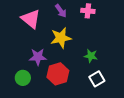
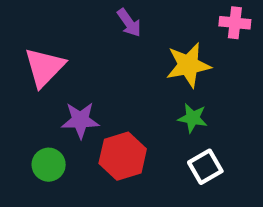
pink cross: (88, 11) -> (235, 23), moved
pink triangle: (31, 19) -> (44, 67), moved, turned 35
yellow star: (61, 38) -> (188, 65), moved

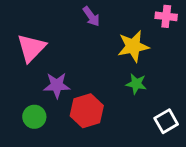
white square: (205, 167) -> (166, 121), moved

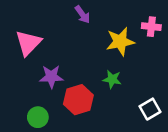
pink cross: (166, 16) -> (151, 27), moved
green star: (136, 84) -> (112, 79), moved
green circle: (34, 117) -> (38, 117), moved

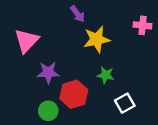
yellow star: (120, 42) -> (97, 39), moved
white square: (150, 109) -> (125, 103), moved
green circle: (38, 117) -> (48, 111), moved

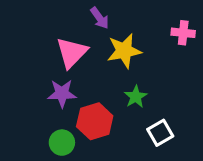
pink triangle: (27, 41) -> (72, 52), moved
green star: (106, 75) -> (136, 97), turned 30

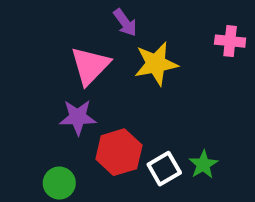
green star: (136, 97) -> (203, 165), moved
white square: (160, 133) -> (164, 169), moved
green circle: (62, 143) -> (59, 183), moved

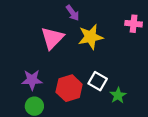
purple star: (78, 117) -> (32, 80), moved
white square: (164, 169) -> (98, 81), moved, turned -30

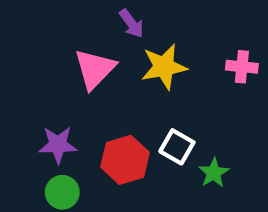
pink cross: (134, 24) -> (242, 67), moved

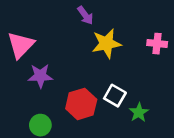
pink triangle: (95, 69) -> (21, 45), moved
purple star: (58, 145) -> (40, 76), moved

